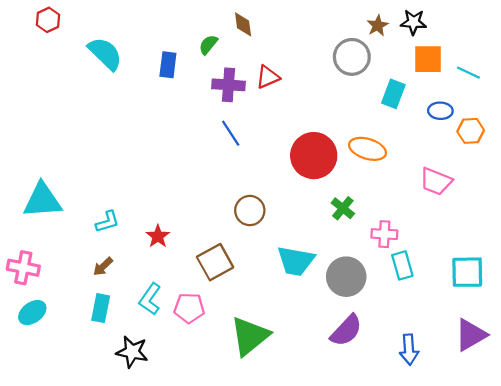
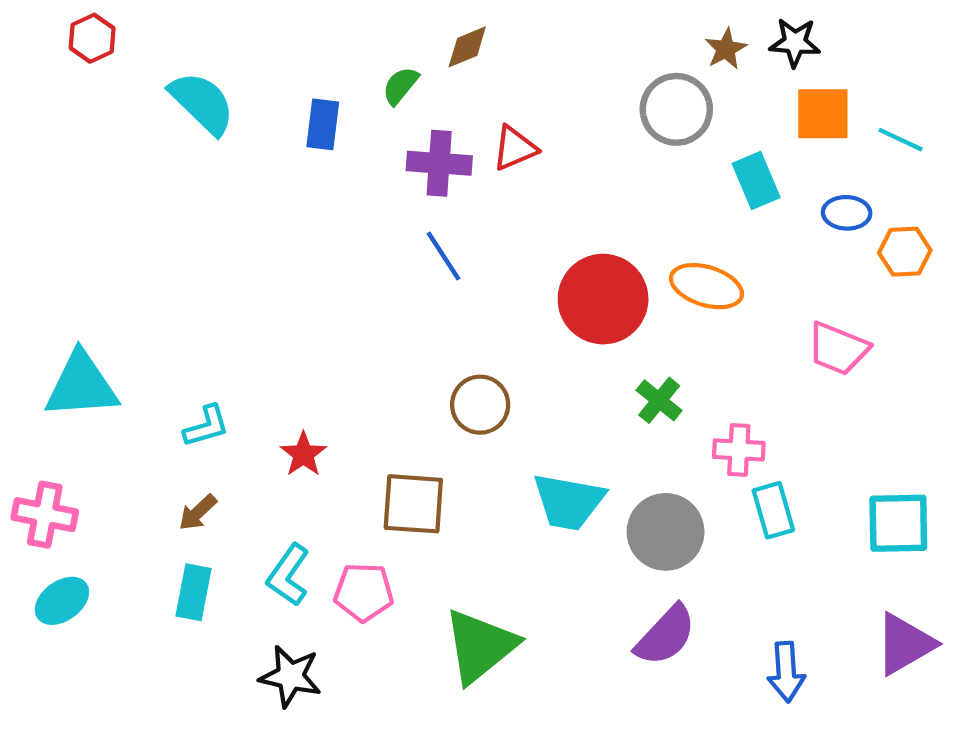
brown diamond: (243, 24) -> (467, 47), turned 75
cyan rectangle: (393, 94) -> (756, 180), turned -44
brown square: (215, 262) -> (413, 504), turned 33
black star: (132, 352) -> (290, 676), moved

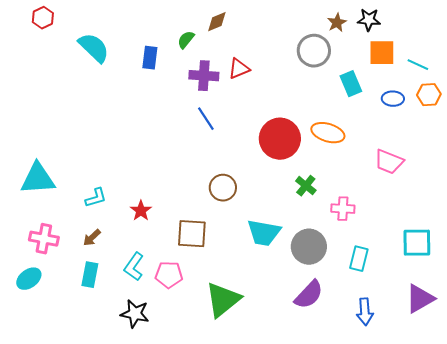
orange hexagon: (905, 252) -> (429, 95), moved
cyan rectangle: (773, 510) -> (359, 259), moved, turned 30
pink cross: (45, 515) -> (44, 239), moved

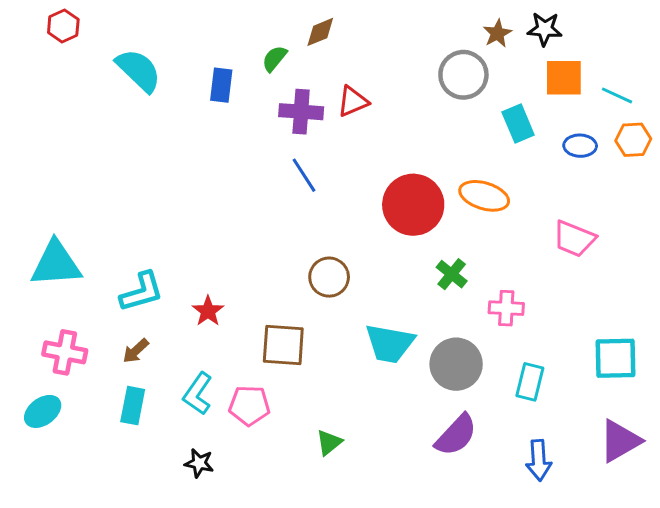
cyan L-shape: (96, 198) -> (142, 292), size x1.4
green triangle: (223, 300) -> (329, 442), size x0.5
black star: (135, 314) -> (199, 463), size x0.7

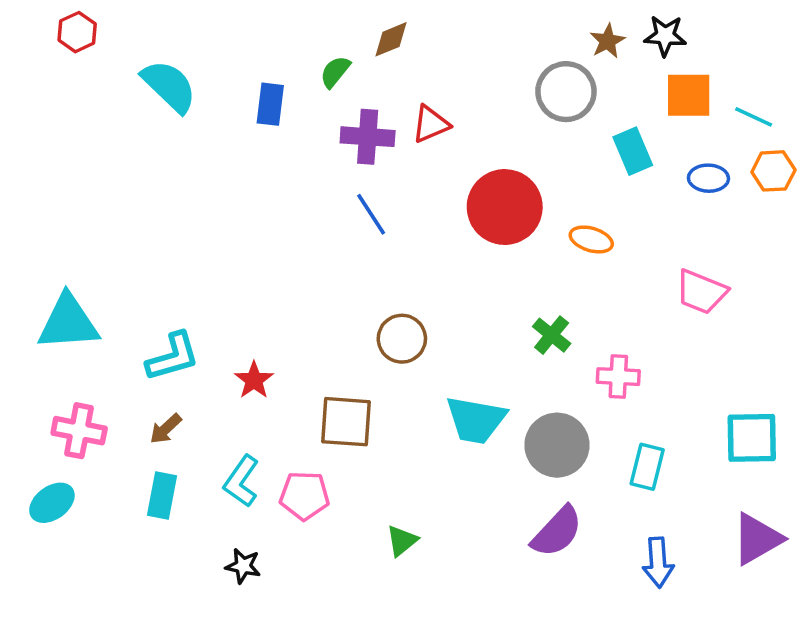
orange ellipse: (484, 196) -> (591, 239), size x0.7
red circle: (413, 205) -> (505, 207), moved

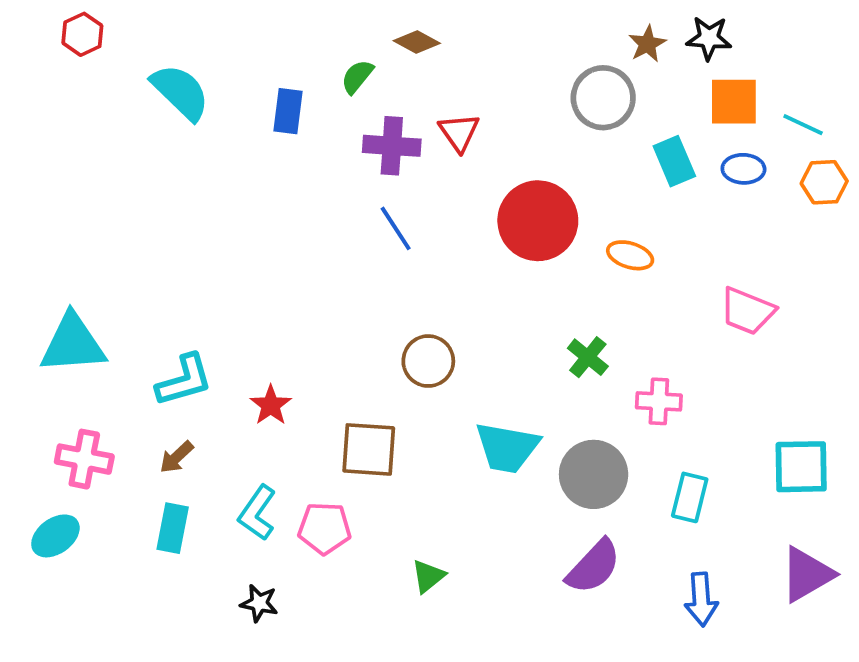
brown diamond: (391, 39) -> (417, 42), turned 51
red triangle: (431, 124) -> (459, 132), turned -42
blue ellipse: (708, 178) -> (743, 169), moved

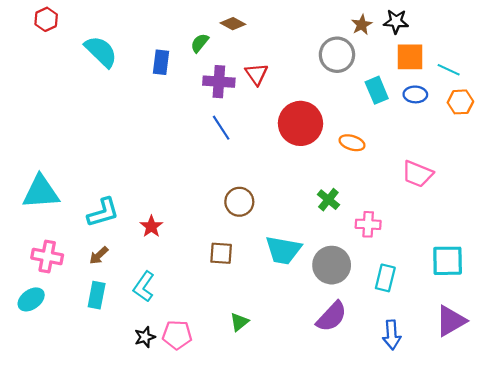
brown square: (369, 449) -> (221, 253), moved, size x0.7
pink pentagon: (325, 528) -> (177, 335), moved
black star: (259, 603) -> (145, 337), turned -30

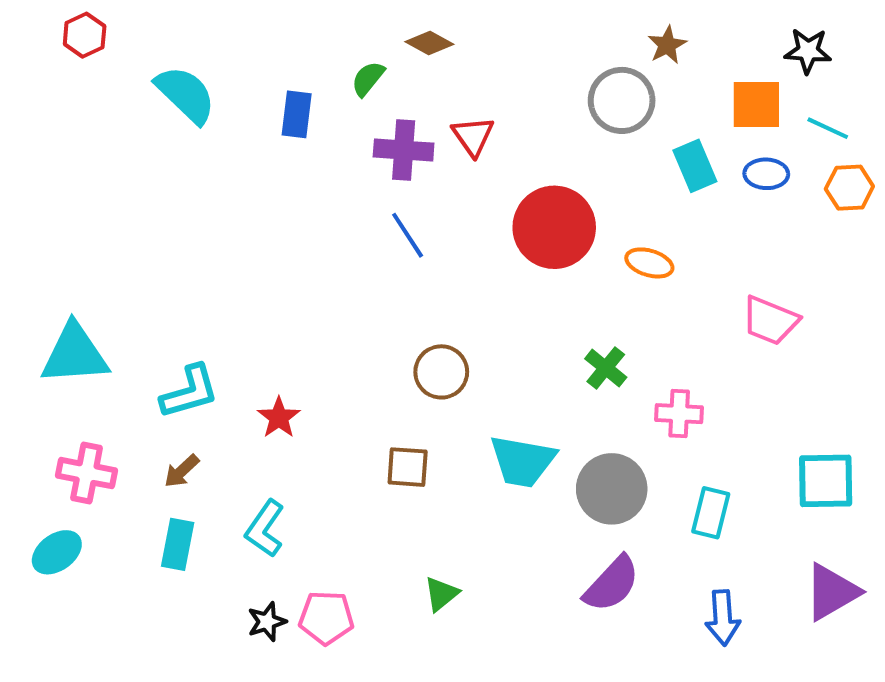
black star: (396, 21) -> (808, 51), moved

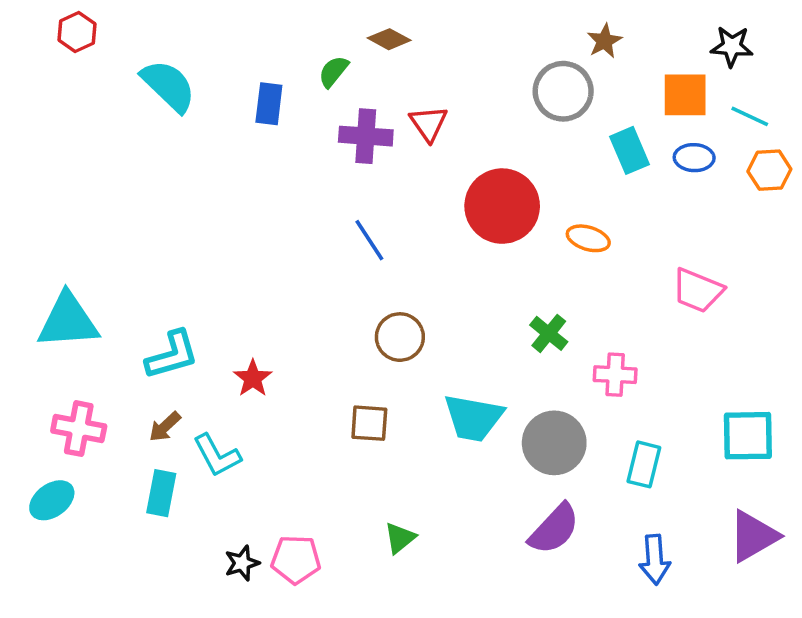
blue line: (408, 235) -> (369, 240), moved
cyan L-shape: (265, 529) -> (217, 455), moved, turned -63

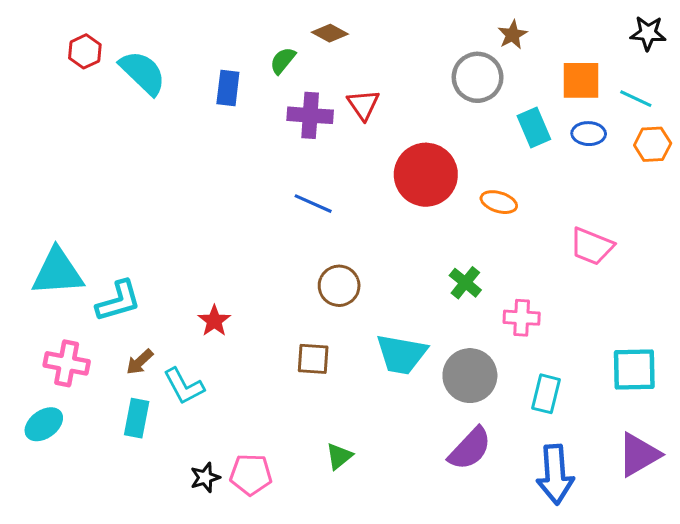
red hexagon: (77, 32) -> (85, 51), moved
black star: (732, 46) -> (648, 33), moved
blue line: (369, 240) -> (313, 204), turned -33
cyan L-shape: (172, 355) -> (118, 301), moved
blue arrow: (655, 559) -> (555, 474), size x1.4

